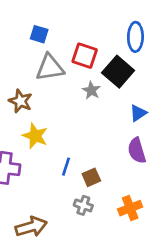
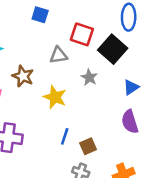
gray triangle: (50, 68) -> (59, 55), moved, size x0.7
gray star: (91, 90) -> (89, 77), moved
yellow star: (35, 136) -> (55, 97), moved

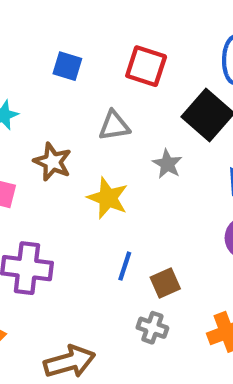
blue square: (40, 15) -> (67, 66), moved
red square: (82, 34) -> (146, 66), moved

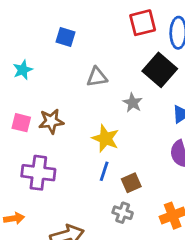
red square: (146, 66) -> (143, 23), moved, turned -32
brown star: (52, 162) -> (51, 121), moved, turned -30
yellow star: (108, 198) -> (105, 138), moved

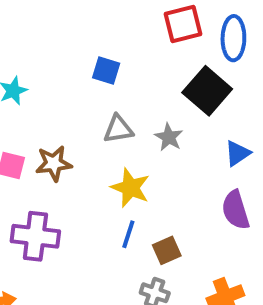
blue square: (65, 37) -> (106, 71), moved
gray triangle: (97, 77) -> (118, 129), moved

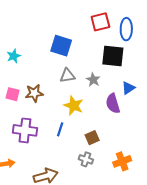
blue square: (106, 71) -> (61, 46), size x1.5
black square: (207, 91) -> (113, 56), turned -35
purple semicircle: (236, 210) -> (113, 104), moved
blue line: (128, 234) -> (60, 129), moved

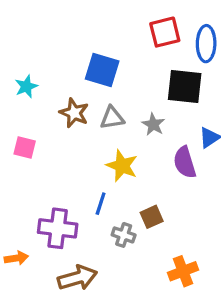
brown star: (34, 93) -> (74, 113), moved, turned 30
purple cross: (25, 130) -> (58, 228), moved
gray cross: (86, 159) -> (124, 235), moved
orange cross: (122, 161) -> (183, 271), moved

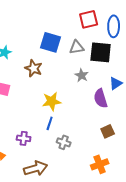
gray triangle: (112, 118) -> (77, 47), moved
yellow star: (122, 166) -> (52, 101), moved, turned -30
brown square: (152, 217) -> (108, 131), moved
purple cross: (58, 228) -> (24, 138), size x0.6

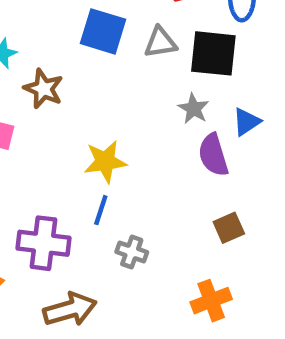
brown star: (34, 68) -> (43, 89), moved
gray star: (82, 75) -> (193, 109), moved
purple cross: (24, 138) -> (43, 243), size x1.6

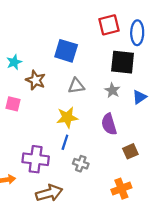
gray triangle: (160, 42) -> (76, 86), moved
purple semicircle: (213, 155) -> (109, 124), moved

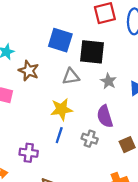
black square: (123, 62) -> (92, 52), moved
purple cross: (36, 159) -> (29, 153), size x0.7
gray cross: (81, 164) -> (90, 139), moved

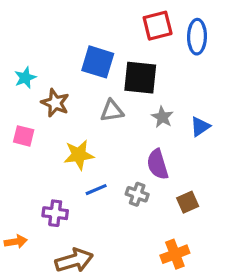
yellow star: (62, 109) -> (79, 155), moved
blue line: (59, 135) -> (96, 190), turned 49

